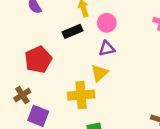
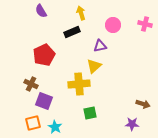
pink circle: (107, 23) -> (113, 25), moved
brown cross: (22, 95) -> (31, 84), turned -32

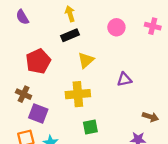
purple semicircle: (41, 11) -> (22, 17), moved
yellow arrow: (81, 13) -> (70, 14), moved
purple triangle: (100, 46) -> (124, 79), moved
yellow triangle: (94, 66) -> (86, 60), moved

